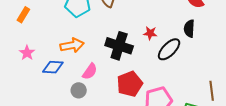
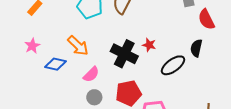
red star: (150, 33) -> (149, 45), moved
orange arrow: (72, 45) -> (78, 46), turned 45
gray circle: (79, 90) -> (94, 97), moved

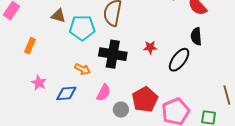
orange arrow: (78, 46) -> (82, 69), size x0.7
black cross: (124, 54) -> (113, 54), moved
gray circle: (94, 97) -> (121, 110), moved

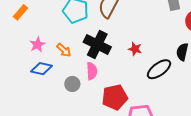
pink star: (39, 83) -> (37, 45), moved
pink semicircle: (104, 93) -> (92, 71), moved, turned -48
gray circle: (121, 110) -> (72, 84), moved

